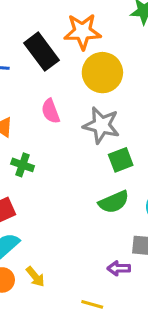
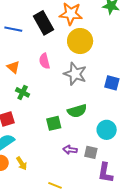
green square: (121, 160) -> (54, 123), moved
green semicircle: (114, 202) -> (77, 111), moved
purple arrow: (119, 268) -> (70, 150), moved

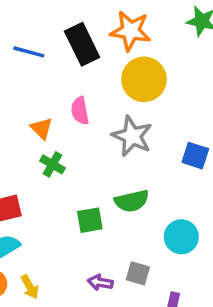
orange triangle: (13, 67) -> (42, 128), moved
green cross: (23, 92) -> (53, 164), moved
purple arrow: (70, 150) -> (100, 282), moved
gray square: (91, 152) -> (138, 273), moved

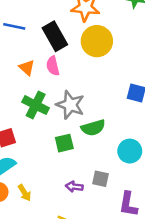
black rectangle: (82, 44) -> (55, 36), moved
orange triangle: (42, 128) -> (27, 68), moved
gray star: (132, 136) -> (70, 105), moved
green cross: (53, 164) -> (36, 105), size x1.5

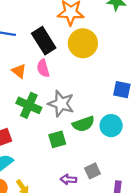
cyan circle: (130, 151) -> (111, 126), moved
gray square: (100, 179) -> (92, 171), turned -35

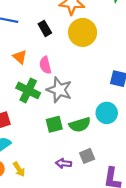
black rectangle: (44, 41) -> (45, 28), size x0.6
pink semicircle: (43, 68) -> (45, 65), moved
green semicircle: (83, 124) -> (80, 125), moved

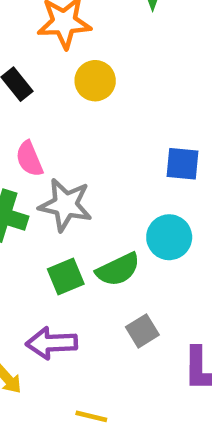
yellow circle: (83, 32) -> (95, 81), size x0.7
purple arrow: (64, 163) -> (52, 343), moved, size x1.5

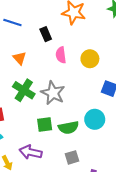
yellow circle: (95, 81) -> (90, 59), moved
pink semicircle: (29, 159) -> (61, 55), moved

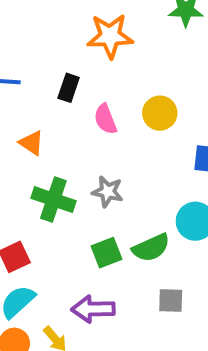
black rectangle: (46, 34) -> (69, 88), turned 56
gray star: (53, 93) -> (108, 192), size x0.7
gray square: (72, 157) -> (171, 301), turned 32

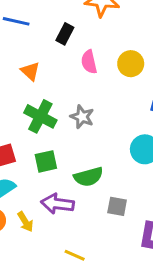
green semicircle: (151, 248) -> (88, 177), moved
green square: (106, 253) -> (46, 161), moved

